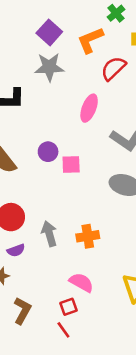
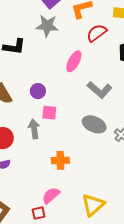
pink square: (71, 164) -> (49, 113), moved
gray arrow: (49, 234) -> (34, 129), moved
pink semicircle: (81, 282) -> (51, 196), turned -78

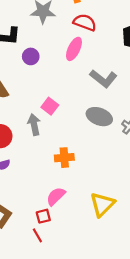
red semicircle: (97, 33) -> (85, 22), moved, turned 60
purple circle: (38, 91) -> (31, 56), moved
pink square: (49, 113) -> (50, 106), turned 35

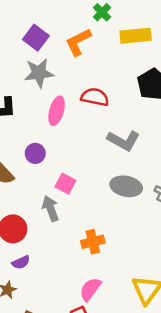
red semicircle: (85, 22) -> (95, 97), moved
pink ellipse: (74, 49) -> (57, 111), moved
purple circle: (31, 56) -> (35, 153), moved

